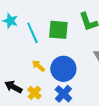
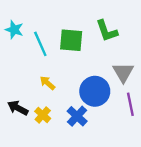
blue circle: (63, 69) -> (95, 91), moved

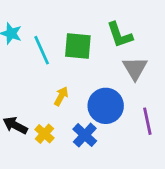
gray triangle: (123, 72) -> (135, 68), moved
yellow arrow: (47, 83) -> (61, 96), moved, turned 77

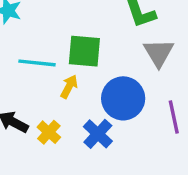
green square: (78, 46) -> (84, 51), moved
cyan line: (42, 50) -> (37, 63), moved, turned -60

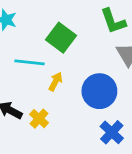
green square: (84, 51) -> (61, 38), moved, turned 32
blue cross: (98, 134) -> (112, 132), moved

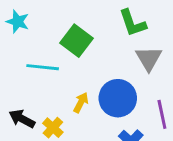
yellow arrow: (56, 82) -> (81, 103), moved

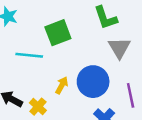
green square: (76, 41) -> (58, 33), turned 32

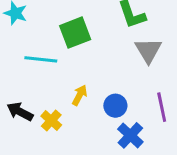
blue circle: (93, 82) -> (115, 106), moved, size x0.6

